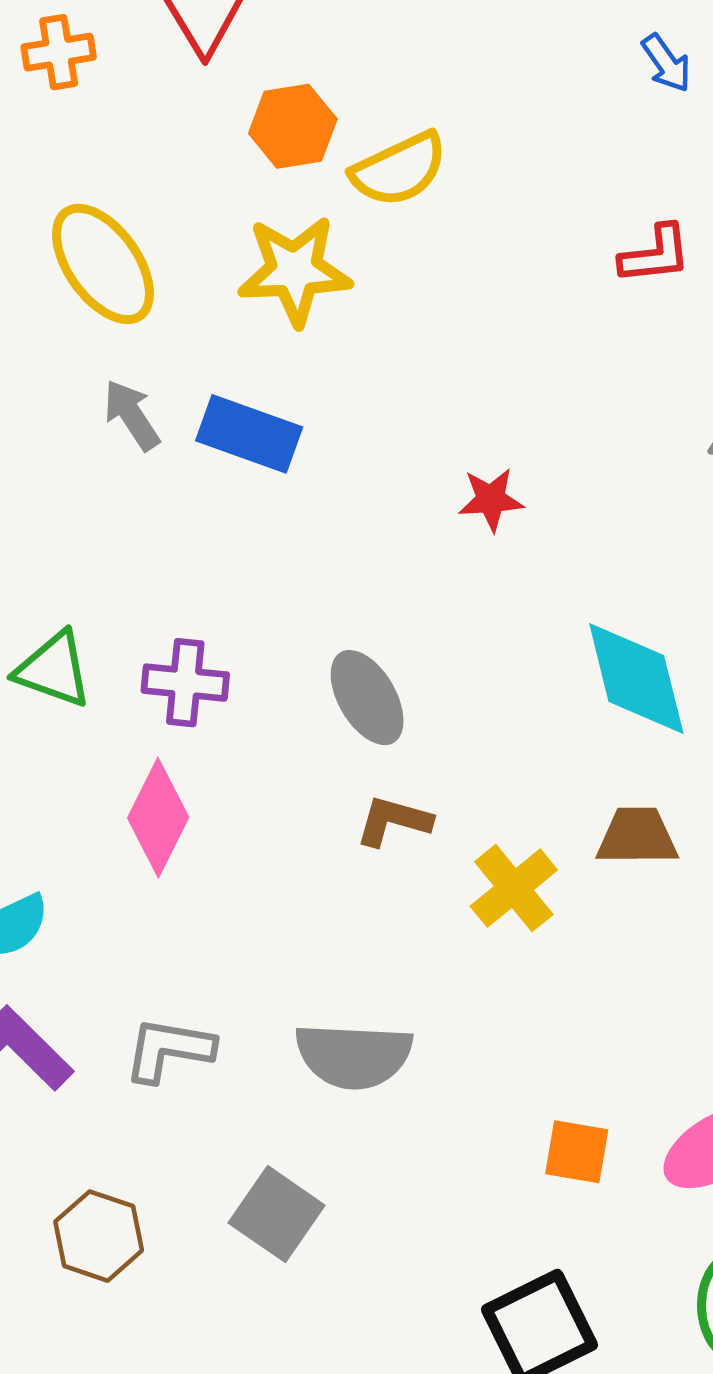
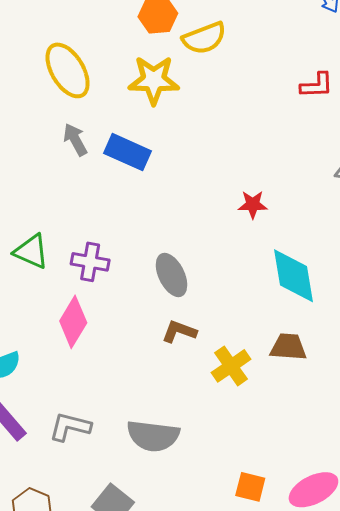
red star: (491, 499) -> (253, 204), moved

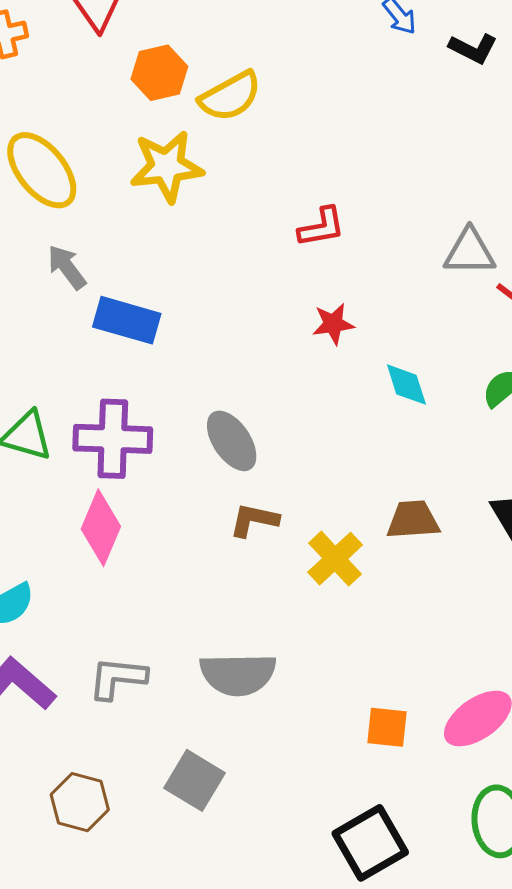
red L-shape: (317, 85) -> (322, 227), moved
blue rectangle: (128, 152) -> (127, 320), moved
purple cross: (90, 262) -> (113, 439), size x1.4
cyan diamond: (293, 276) -> (406, 385), moved, size x0.6

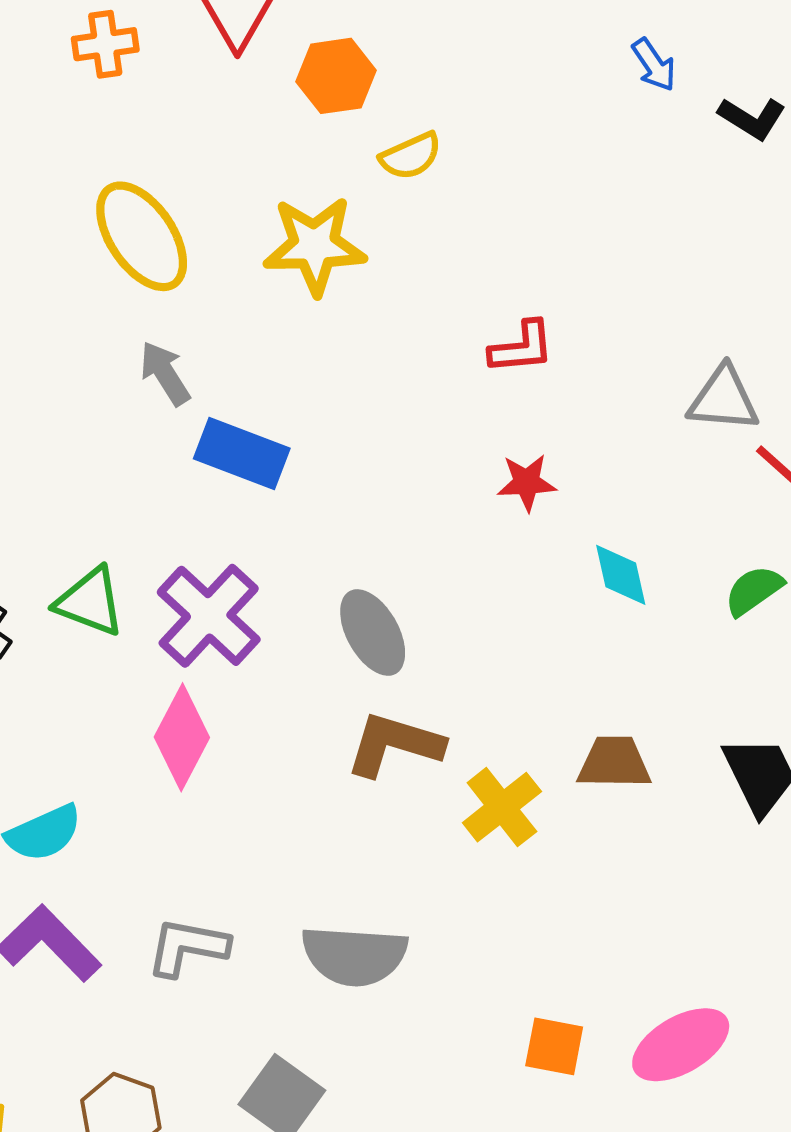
orange hexagon: (159, 73) -> (336, 76), moved
yellow semicircle: (230, 96) -> (411, 156), size x0.7
purple cross: (113, 439) -> (209, 616), turned 36
brown L-shape: (254, 520) -> (394, 744), size x1.4

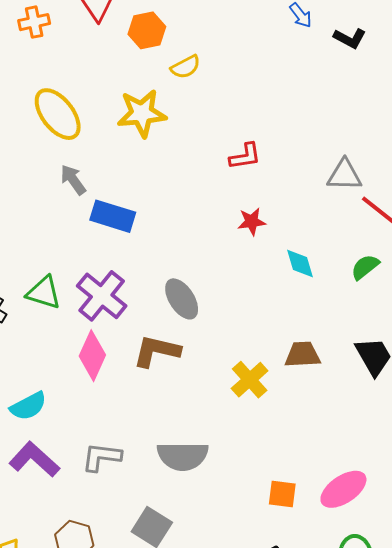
brown L-shape: (394, 744) -> (157, 351), moved

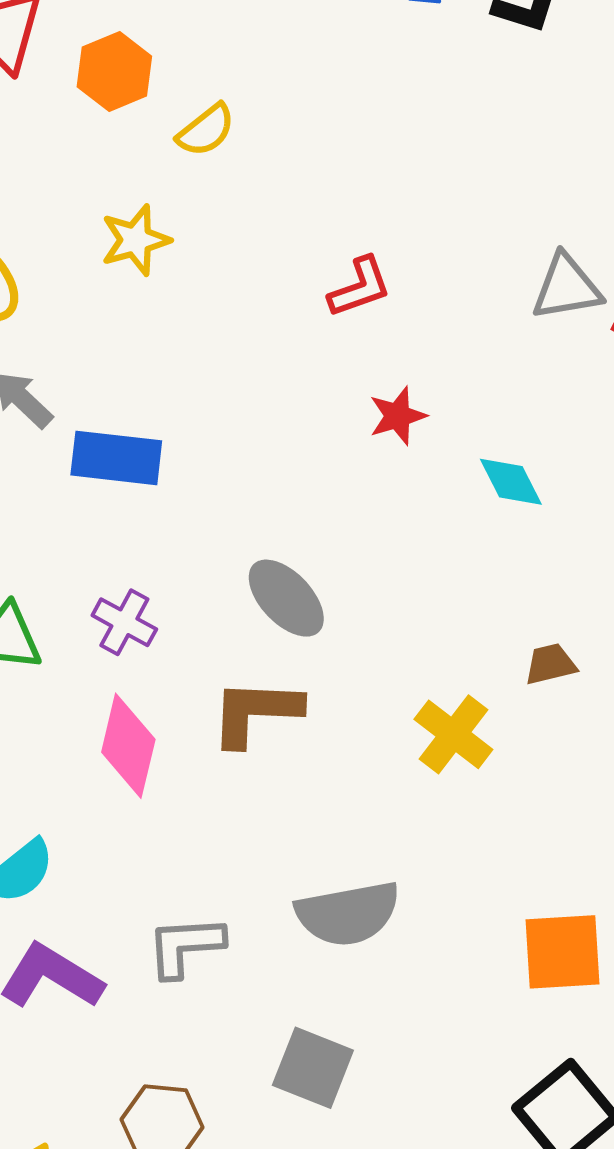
yellow star: (142, 113) -> (135, 240), size x0.7
purple cross: (102, 296) -> (124, 622), size x0.6
brown trapezoid: (303, 355) -> (550, 664), size x0.7
orange square: (282, 494) -> (562, 952), size x1.4

